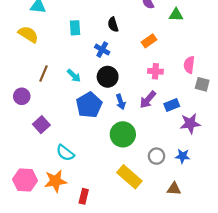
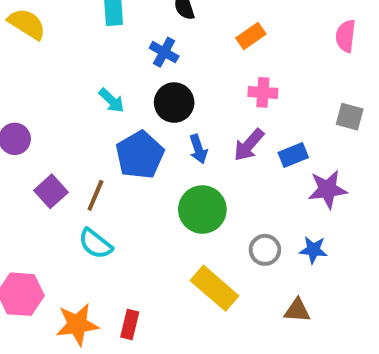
pink semicircle: (189, 65) -> (346, 36), moved
brown line: (43, 73) -> (95, 195), moved
orange star: (55, 181) -> (77, 325), moved

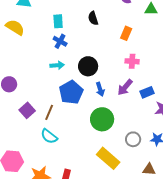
orange rectangle: (251, 36) -> (126, 33), turned -32
blue cross: (164, 52) -> (60, 41), moved
cyan arrow: (112, 101) -> (57, 65), turned -48

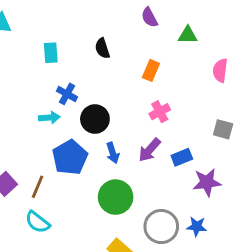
blue cross: (60, 41) -> (67, 94), moved
pink cross: (132, 61) -> (160, 112), turned -32
gray circle: (133, 139) -> (161, 227), size x1.5

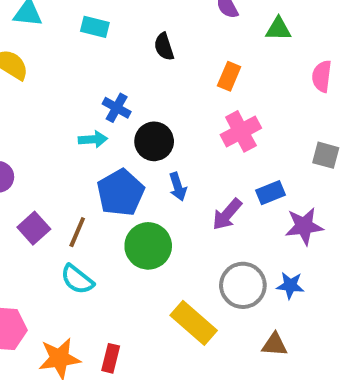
cyan rectangle: (51, 53) -> (95, 27), moved, turned -72
pink cross: (160, 112) -> (241, 131), size x1.4
purple arrow: (149, 150) -> (227, 214), moved
green circle: (116, 197) -> (148, 246), moved

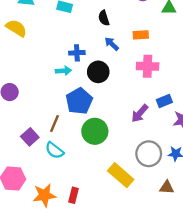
orange rectangle: (229, 76) -> (141, 35), turned 64
blue cross: (117, 108) -> (77, 53), turned -32
pink cross: (241, 131) -> (148, 66), turned 30
blue arrow: (178, 187) -> (112, 44), moved, turned 152
purple square: (34, 228) -> (30, 137), moved

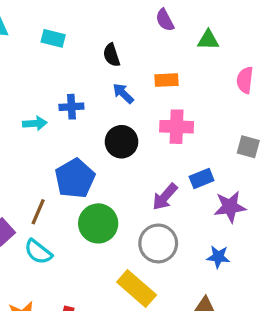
cyan arrow: (63, 71) -> (35, 123), moved
black circle: (98, 72) -> (122, 142), moved
gray circle: (149, 154) -> (158, 243), moved

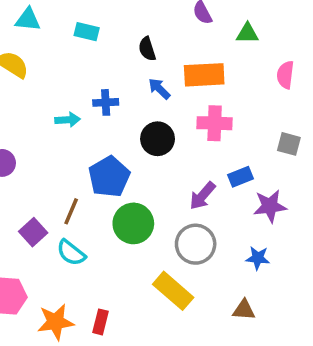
orange rectangle: (167, 80) -> (204, 75), size x1.6

